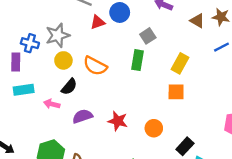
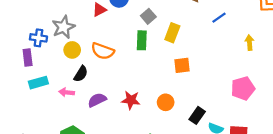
yellow rectangle: (180, 63) -> (172, 33), moved

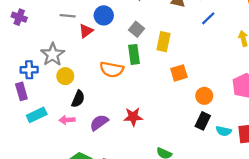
orange semicircle: (103, 51) -> (112, 70), moved
orange circle: (166, 102) -> (204, 96), moved

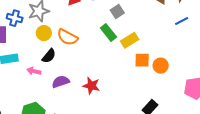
yellow rectangle: (164, 42) -> (130, 40), moved, turned 30
green rectangle: (134, 54) -> (108, 32), turned -48
orange semicircle: (112, 70) -> (68, 37), moved
orange circle: (204, 96) -> (161, 66), moved

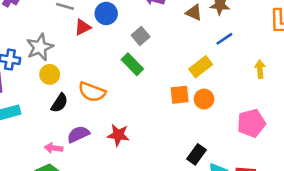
orange semicircle: (68, 37) -> (92, 92), moved
yellow rectangle: (130, 40) -> (201, 67), moved
pink arrow: (34, 71) -> (54, 148), moved

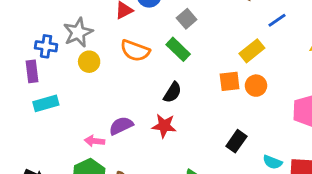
orange semicircle: (92, 92) -> (135, 51), moved
black semicircle: (59, 103) -> (173, 92), moved
black rectangle: (197, 154) -> (236, 141), moved

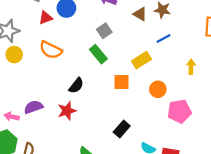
gray square: (187, 19) -> (104, 31), moved
green rectangle: (178, 49) -> (98, 54), moved
orange circle: (256, 86) -> (158, 89), moved
red star: (164, 126) -> (67, 111), turned -30

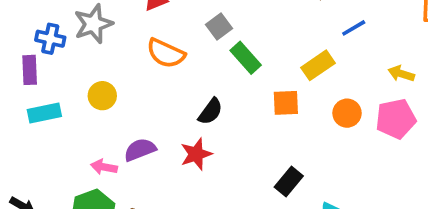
gray square: (104, 31) -> (219, 26), moved
yellow circle: (14, 55) -> (102, 96), moved
yellow arrow: (191, 67) -> (401, 74), turned -72
pink pentagon: (179, 111) -> (396, 119), moved

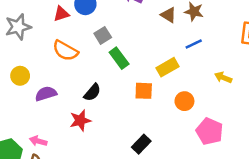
pink pentagon: (396, 119) -> (209, 131), moved, turned 30
purple semicircle: (140, 150) -> (46, 94), moved
pink arrow: (104, 167) -> (38, 141), moved

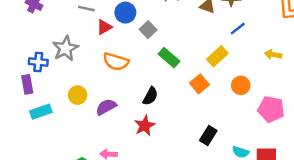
gray square: (103, 35) -> (148, 30), moved
orange square: (144, 91) -> (199, 84), turned -30

